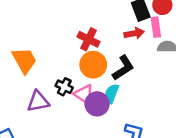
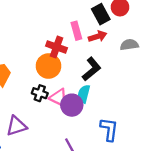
pink rectangle: (156, 27) -> (76, 31), moved
orange circle: (93, 65) -> (48, 66), moved
purple triangle: (38, 101) -> (16, 126), moved

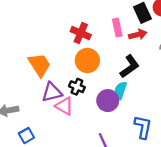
red cross: (57, 47) -> (81, 33), moved
pink triangle: (59, 98) -> (64, 106), moved
purple triangle: (16, 126) -> (52, 92), moved

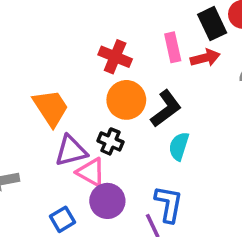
black L-shape: (130, 66) -> (166, 109), moved
purple circle: (108, 101) -> (107, 201), moved
blue L-shape: (143, 127) -> (169, 204), moved
blue square: (26, 136) -> (63, 219), moved

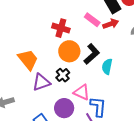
pink rectangle: (173, 47) -> (92, 20), turned -35
black cross: (110, 141) -> (63, 75), turned 32
cyan semicircle: (179, 146) -> (107, 66), moved
pink triangle: (91, 172) -> (82, 92), moved

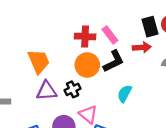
pink rectangle: (92, 20) -> (110, 35), moved
red cross: (61, 28) -> (85, 37), turned -30
black L-shape: (92, 54) -> (114, 61), moved

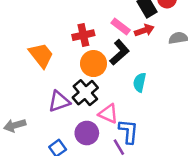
pink rectangle: (110, 35) -> (121, 26), moved
orange trapezoid: (39, 61) -> (41, 55), moved
black cross: (73, 89) -> (85, 93), size x1.5

